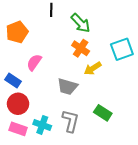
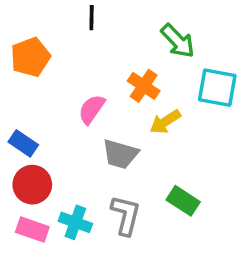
green arrow: (81, 23) -> (178, 41), moved
cyan square: (122, 49) -> (217, 88), turned 30
pink semicircle: (34, 62) -> (92, 109), moved

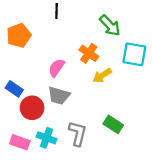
gray trapezoid: (120, 154) -> (59, 96), moved
red circle: (32, 185) -> (32, 108), moved

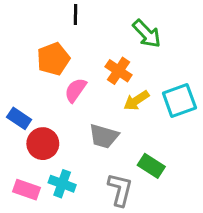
orange pentagon: (19, 35) -> (53, 59), moved
cyan square: (134, 54) -> (179, 101), moved, turned -30
gray trapezoid: (59, 96) -> (104, 136), moved
gray L-shape: (78, 133) -> (120, 190), moved

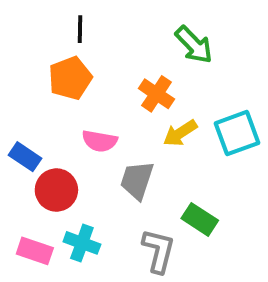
black line: (75, 14) -> (80, 29), moved
pink semicircle: (75, 90) -> (100, 141), moved, turned -115
gray trapezoid: (104, 136) -> (137, 180), turned 92

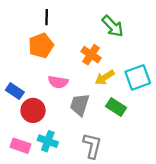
green rectangle: (200, 219) -> (116, 107), moved

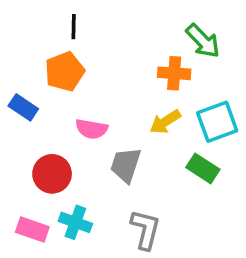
green arrow: (113, 26) -> (203, 41), moved
orange cross: (91, 55) -> (174, 73), moved, turned -30
blue rectangle: (15, 91) -> (23, 107), moved
green rectangle: (116, 107) -> (203, 168), moved

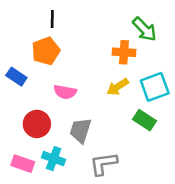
gray trapezoid: (126, 165) -> (80, 130), moved
gray L-shape: (145, 229) -> (103, 164), turned -112

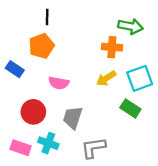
green arrow: (144, 29) -> (130, 26), turned -35

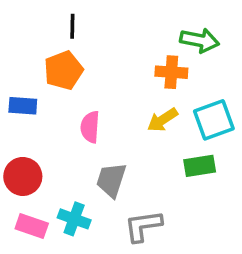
blue rectangle: (15, 69) -> (23, 106), turned -30
pink semicircle: (59, 83) -> (90, 127), turned 84
green rectangle: (130, 108) -> (200, 166), turned -42
red circle: (33, 112) -> (23, 176), moved

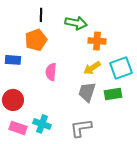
green arrow: (200, 40) -> (76, 23), moved
gray trapezoid: (111, 180) -> (87, 92), moved

